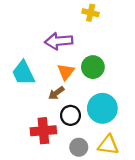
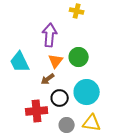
purple arrow: (59, 41) -> (50, 35), turned 100

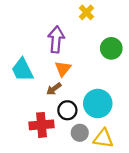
yellow cross: (77, 11) -> (86, 12), turned 32
green circle: (79, 57) -> (111, 48), moved
gray circle: (67, 125) -> (80, 133), moved

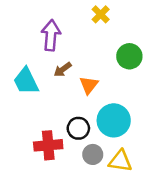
purple arrow: (56, 39) -> (51, 35), moved
orange triangle: (63, 69) -> (89, 85), moved
brown arrow: (54, 89) -> (63, 69), moved

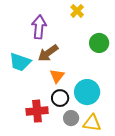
brown arrow: (63, 69) -> (48, 53), size x1.5
cyan trapezoid: (26, 81) -> (20, 62), turned -45
orange triangle: (89, 85) -> (57, 76), moved

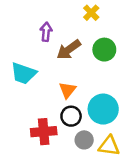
purple arrow: (39, 27) -> (46, 32), size x0.7
green circle: (99, 43) -> (104, 50), moved
brown arrow: (48, 53) -> (69, 50), moved

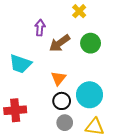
red cross: (44, 132) -> (15, 110), moved
gray circle: (84, 140) -> (65, 123), moved

